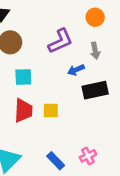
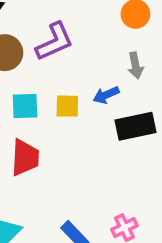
purple L-shape: (60, 41) -> (54, 42), moved
yellow square: (51, 111) -> (67, 106), moved

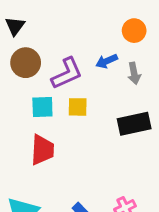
purple L-shape: (54, 42) -> (67, 73), moved
blue arrow: (106, 95) -> (107, 61), moved

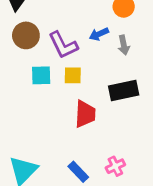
purple L-shape: (67, 73) -> (63, 45), turned 88
red trapezoid: (42, 150) -> (85, 114), moved

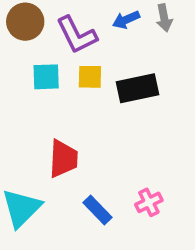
gray arrow: (124, 45) -> (164, 18), moved
black rectangle: (124, 90) -> (137, 88), moved
red trapezoid: (85, 114) -> (63, 159), moved

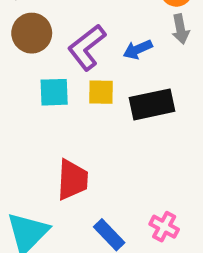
blue arrow: (126, 20) -> (138, 49), moved
purple L-shape: (77, 35) -> (87, 47), turned 78
pink cross: (149, 202) -> (164, 227), turned -36

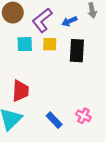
black rectangle: (152, 104) -> (77, 51), turned -75
red trapezoid: (72, 180) -> (20, 91), moved

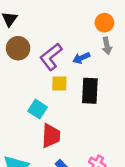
cyan square: (25, 44) -> (38, 109), moved, turned 35
red trapezoid: (20, 91) -> (51, 136), moved

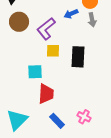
blue arrow: (81, 58) -> (71, 14), moved
cyan square: (38, 109) -> (35, 72), turned -35

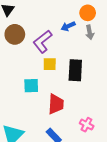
red trapezoid: (46, 94) -> (56, 104), moved
pink cross: (84, 117) -> (87, 125), moved

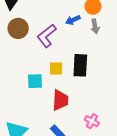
yellow square: (50, 64) -> (56, 68), moved

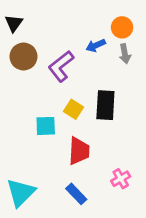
yellow square: (56, 68) -> (73, 109), turned 32
pink cross: (92, 121) -> (121, 179), turned 32

